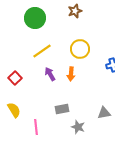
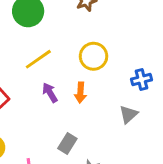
gray rectangle: (62, 109) -> (67, 143), turned -48
gray triangle: (104, 113) -> (128, 114), moved, turned -32

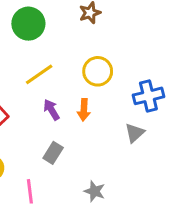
blue cross: (141, 80) -> (148, 96), size x1.4
gray rectangle: (67, 143) -> (53, 153), moved

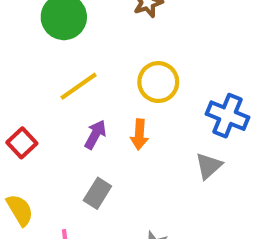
blue cross: (148, 96) -> (227, 116), turned 36
purple arrow: (51, 110) -> (95, 135), turned 60

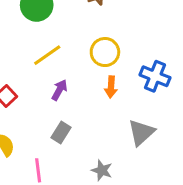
orange arrow: (139, 135) -> (111, 87), moved
gray triangle: (209, 166) -> (141, 132), moved, size x1.4

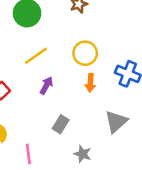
gray rectangle: (61, 132) -> (61, 124), moved

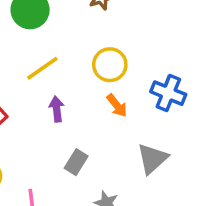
orange arrow: (90, 83) -> (117, 105), turned -42
purple arrow: (46, 85) -> (57, 109), turned -36

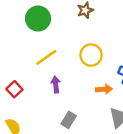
orange arrow: (117, 105) -> (104, 89), moved, turned -56

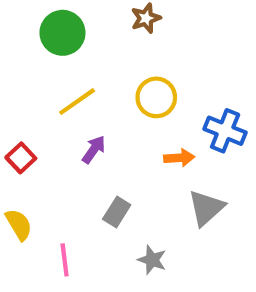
purple arrow: (56, 85) -> (94, 150), turned 42

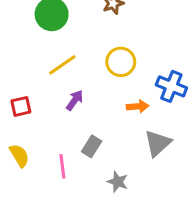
red square: (21, 158) -> (21, 106), turned 30
pink line: (65, 260) -> (62, 166), moved

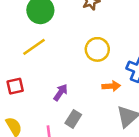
yellow line: (62, 65) -> (34, 47), moved
purple arrow: (75, 100) -> (61, 92), moved

